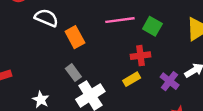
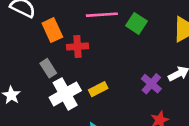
red cross: (140, 56) -> (78, 47), moved
yellow rectangle: (132, 79) -> (98, 89), moved

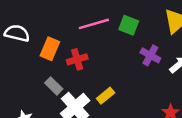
orange rectangle: (52, 30) -> (50, 49), turned 60
purple cross: (151, 84) -> (150, 55), moved

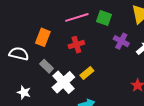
white semicircle: (17, 33) -> (19, 54), moved
red cross: (77, 59) -> (76, 45), moved

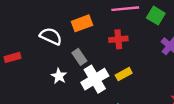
orange rectangle: (43, 37) -> (82, 23), turned 36
white star: (24, 92) -> (59, 76), moved

